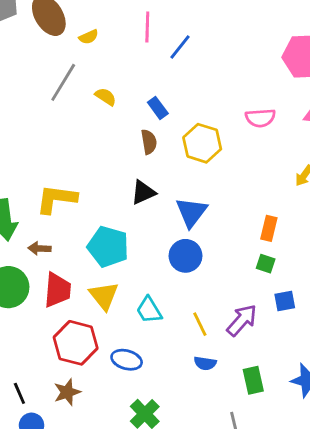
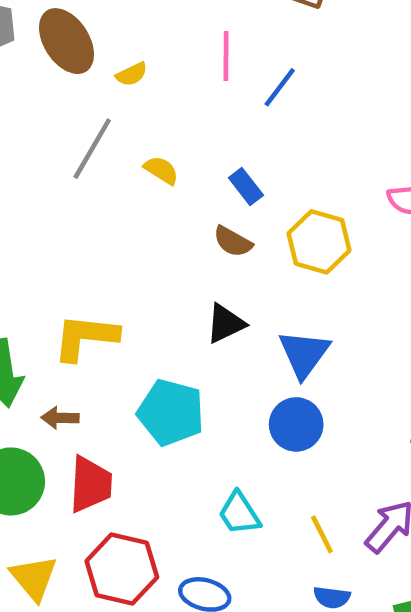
brown semicircle: (149, 142) -> (233, 242), turned 130
yellow triangle: (104, 296) -> (34, 578), moved

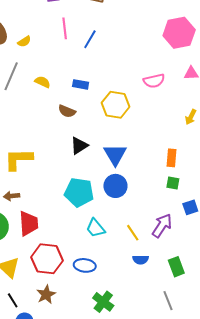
blue rectangle: (246, 186) -> (81, 84), turned -35
brown semicircle: (233, 242) -> (67, 111), moved
cyan pentagon: (171, 412) -> (79, 192), moved

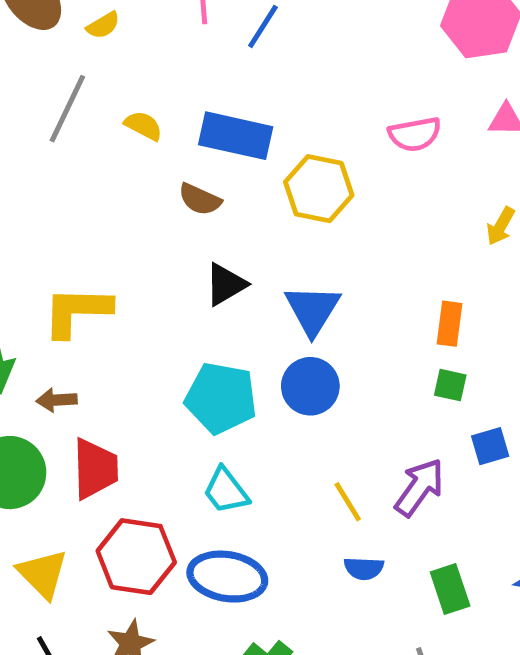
blue rectangle: (81, 84) -> (236, 136), size x1.8
cyan trapezoid: (95, 228) -> (226, 491), moved
blue ellipse: (85, 265) -> (227, 577), size x1.4

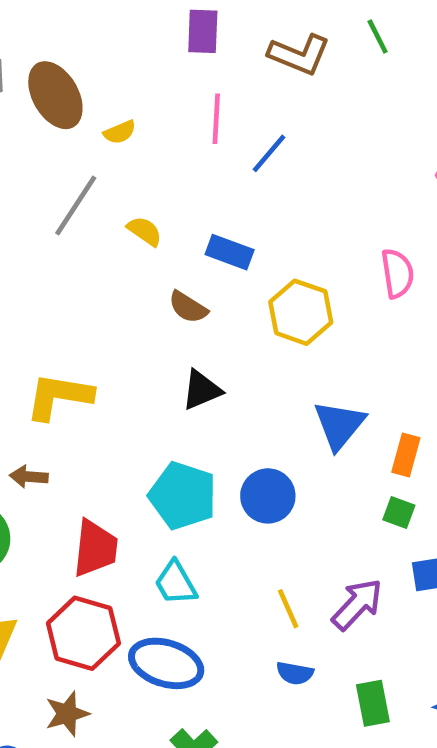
pink semicircle: (415, 134) -> (397, 273), turned -96
blue rectangle: (236, 136) -> (230, 252), size x0.7
blue triangle: (313, 310) -> (339, 425), moved
red trapezoid: (95, 469) -> (95, 548), moved

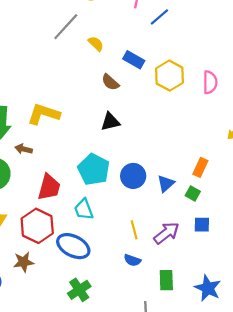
yellow hexagon: (301, 312) -> (170, 76), moved
blue triangle: (339, 425) -> (166, 184), moved, size x0.7

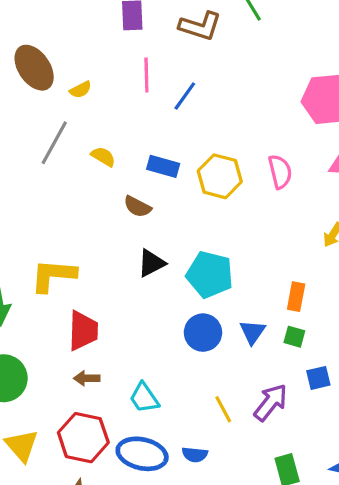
brown arrow: (24, 149) -> (87, 378), moved
cyan pentagon: (94, 169) -> (210, 275), moved
red trapezoid: (49, 187) -> (83, 331), moved
blue semicircle: (132, 260) -> (195, 455), moved

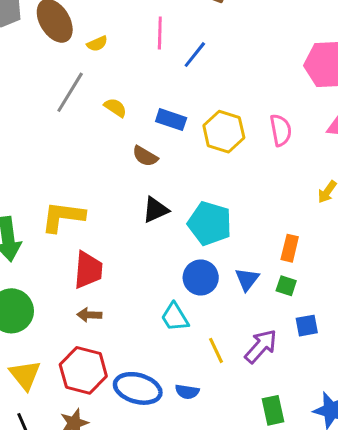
cyan trapezoid: (144, 398) -> (175, 317), moved

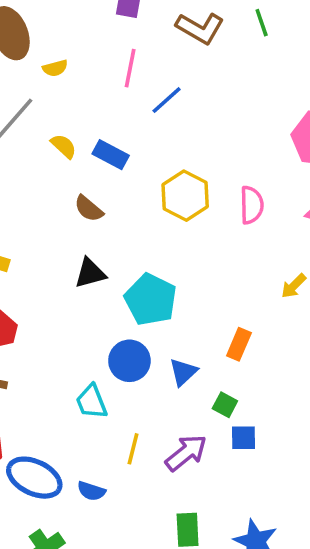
blue rectangle: (171, 120) -> (111, 155), moved
green square: (286, 286) -> (225, 405), moved
yellow line: (216, 350) -> (133, 449), turned 30

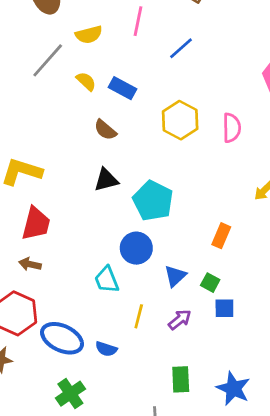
yellow semicircle: (55, 68) -> (89, 35), moved, size x1.4
blue line: (167, 100) -> (181, 48), moved
blue triangle: (183, 372) -> (175, 276), moved
purple arrow: (186, 453) -> (180, 320), size x0.7

